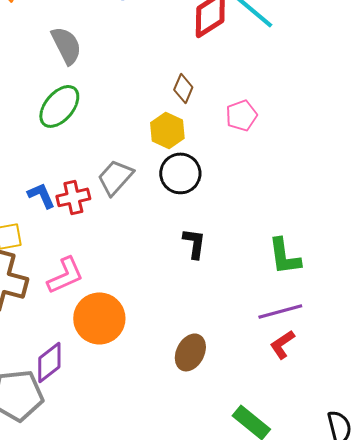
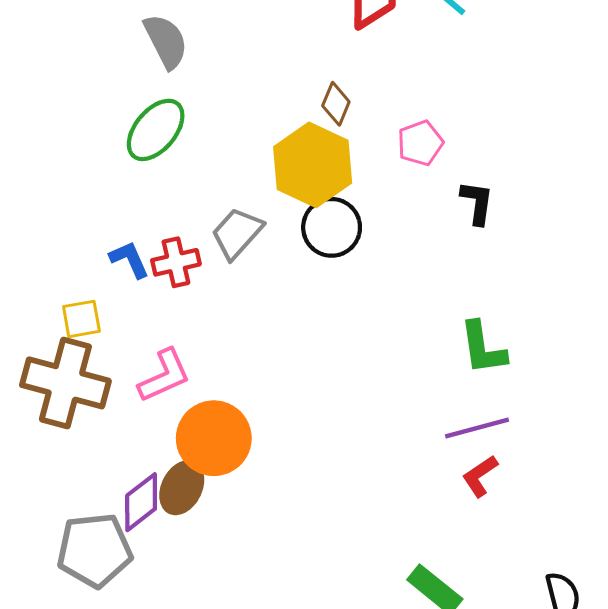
yellow hexagon: (167, 130) -> (313, 165), size x1.6
black L-shape: (194, 243) -> (477, 203), moved
brown ellipse: (190, 352) -> (182, 488), moved

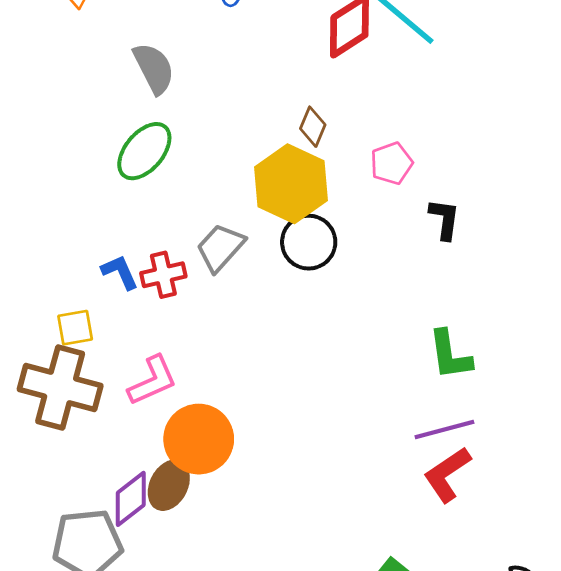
red L-shape: (480, 476) -> (447, 474), size x1.4

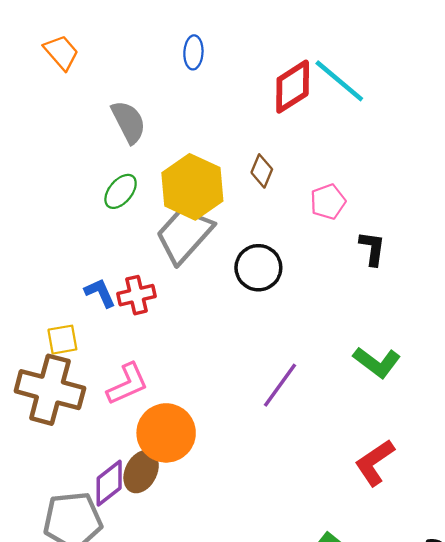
green ellipse: (144, 151) -> (121, 191), size x0.7
yellow hexagon: (291, 184) -> (192, 187), moved
gray trapezoid: (220, 248) -> (184, 235), moved, size x1.4
green L-shape: (450, 355) -> (377, 362), turned -45
purple line: (444, 430) -> (280, 385), moved, turned -39

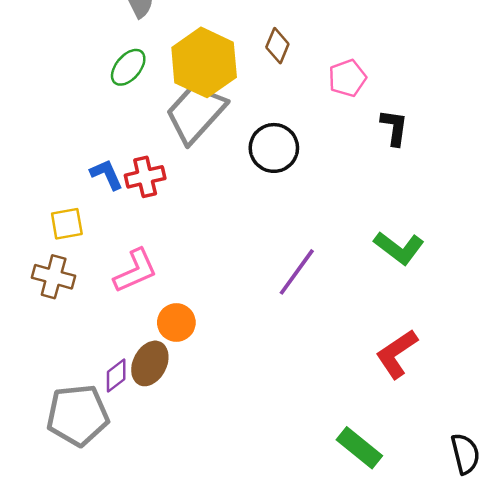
brown cross: (50, 390) -> (54, 277), size x0.6
orange circle: (166, 433) -> (176, 323), size x0.6
purple diamond: (109, 483) -> (116, 375), size x0.7

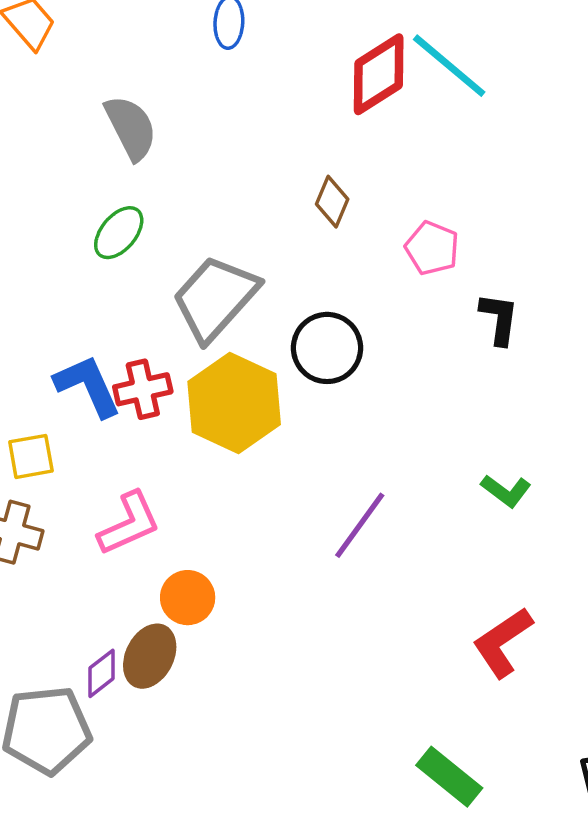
yellow hexagon: (204, 62) -> (234, 403), moved
pink pentagon: (347, 78) -> (432, 248), turned -30
blue L-shape: (107, 174) -> (88, 386), size x1.4
green L-shape: (399, 248) -> (506, 491), size x0.7

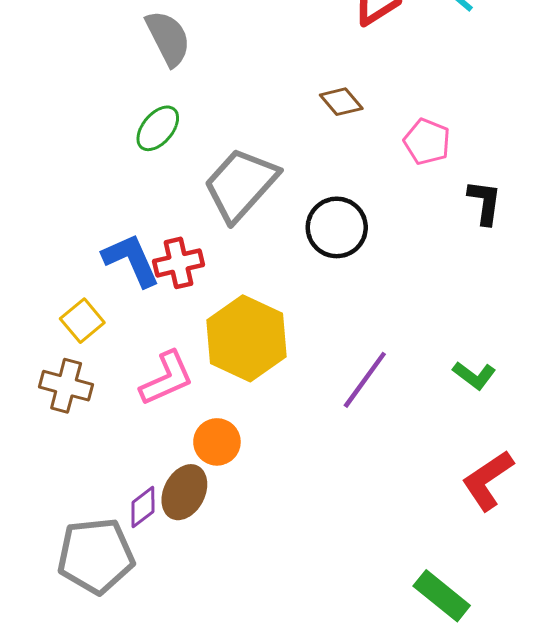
brown diamond: (332, 202) -> (341, 102), turned -63
yellow hexagon: (234, 403) -> (247, 338), moved
yellow square: (31, 456) -> (82, 321), turned -30
green L-shape: (506, 491) -> (474, 375), moved

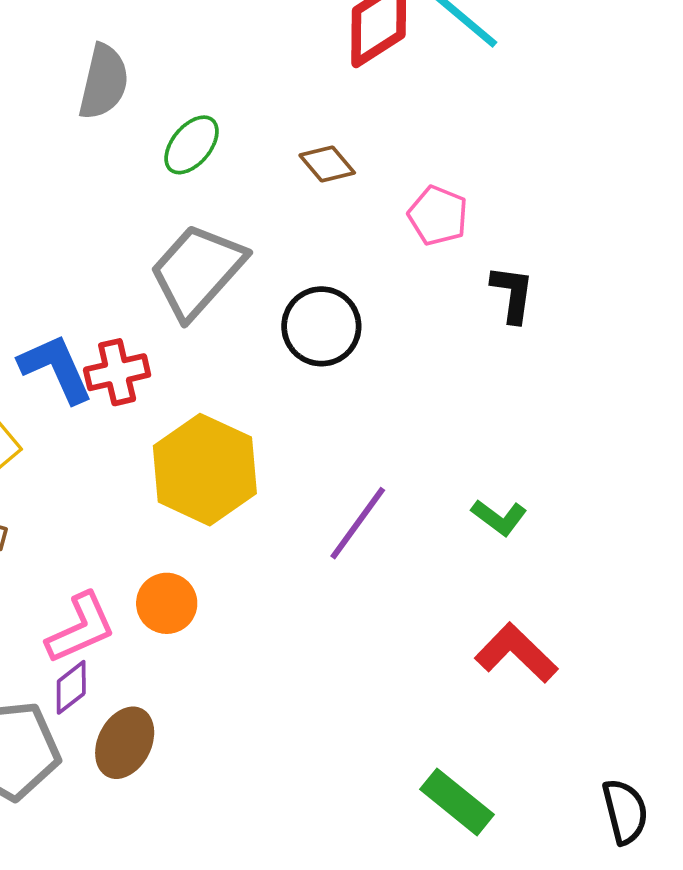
gray semicircle: (168, 38) -> (104, 82), turned 40
green ellipse: (158, 128) -> (192, 145), moved
pink L-shape: (167, 378) -> (81, 628), moved
red L-shape: (488, 480) -> (516, 653), turned 78
brown ellipse: (184, 492) -> (125, 743), moved

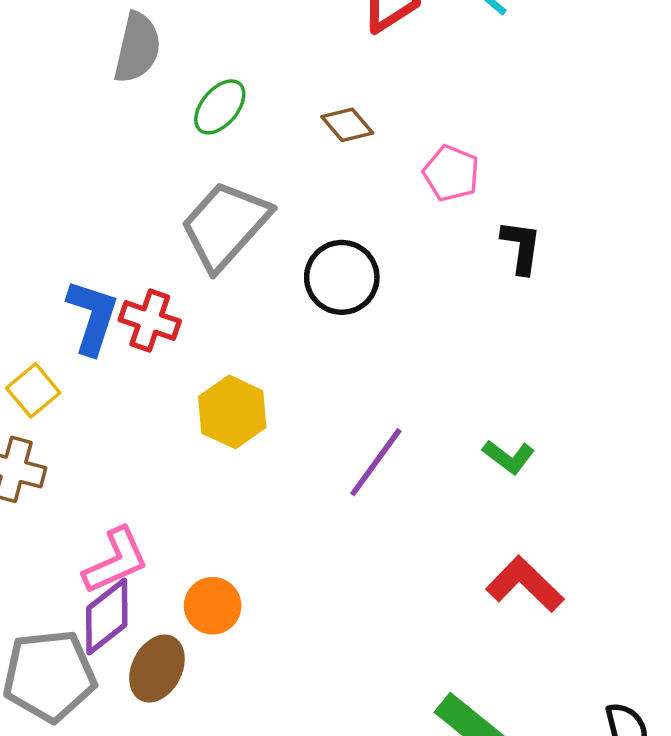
blue L-shape: (56, 368) -> (92, 317), turned 42
red cross: (117, 372) -> (150, 320), turned 32
yellow hexagon: (205, 470) -> (232, 412), size x0.7
orange circle: (167, 603) -> (213, 606), moved
purple diamond: (71, 687) -> (107, 616), size x1.5

